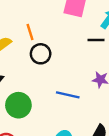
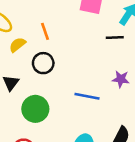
black circle: (41, 54) -> (43, 63), moved

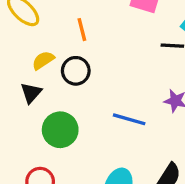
yellow semicircle: (17, 45) -> (43, 60), moved

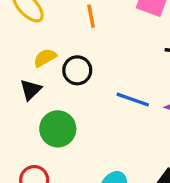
orange line: (82, 30) -> (91, 16), moved
blue line: (129, 119) -> (133, 100), moved

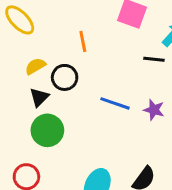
orange line: (91, 16) -> (83, 41), moved
black triangle: (31, 90) -> (39, 97), moved

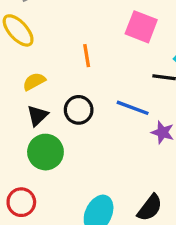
black circle: (65, 77) -> (79, 110), moved
blue line: (115, 103) -> (133, 108), moved

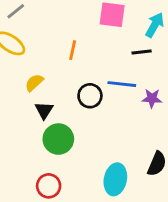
orange line: (87, 56) -> (73, 50), turned 36
black circle: (79, 110) -> (90, 96), moved

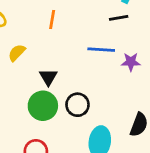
black circle: (90, 96) -> (77, 105), moved
black triangle: (44, 110) -> (48, 77), moved

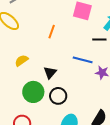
yellow semicircle: (17, 53) -> (21, 60), moved
black triangle: (48, 77) -> (50, 73), moved

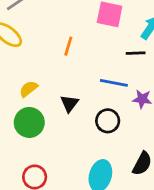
green circle: (33, 92) -> (29, 122), moved
black circle: (58, 96) -> (108, 121), moved

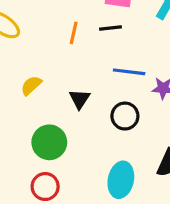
black line: (136, 53) -> (111, 28), moved
green circle: (29, 122) -> (49, 142), moved

